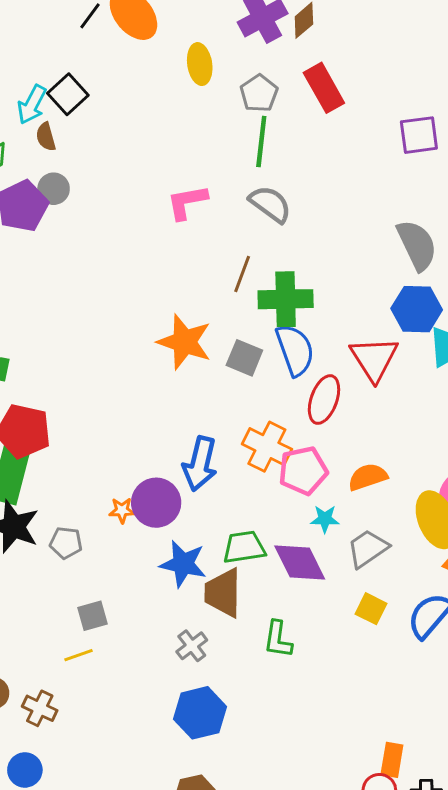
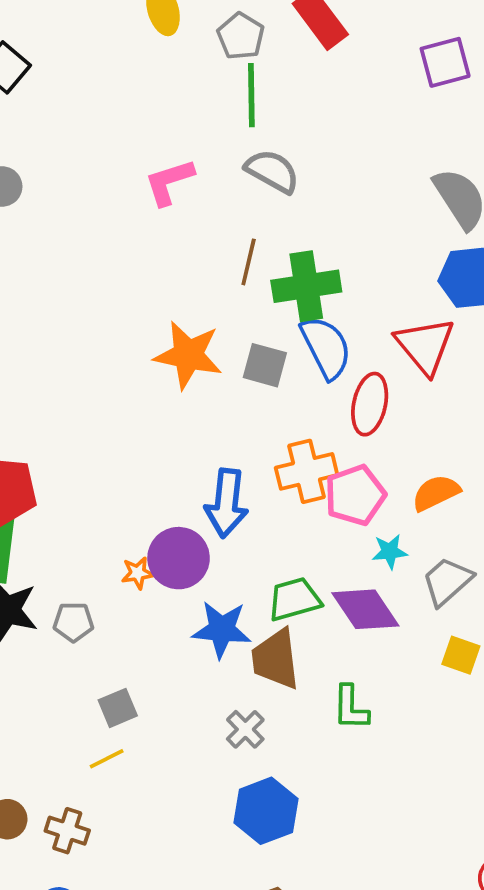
orange cross: (267, 447) -> (307, 471), turned -33

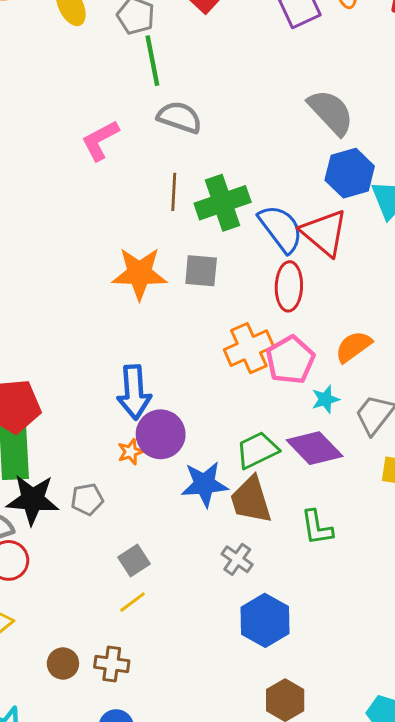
blue semicircle: (326, 347) -> (281, 228), moved
blue arrow: (226, 503) -> (134, 392), moved

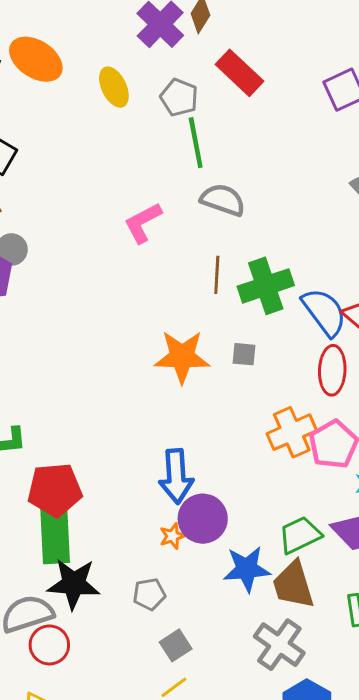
gray square: (201, 271) -> (244, 354), size x0.7
gray pentagon: (87, 499) -> (149, 594), moved
gray cross: (237, 559) -> (279, 645), size x1.6

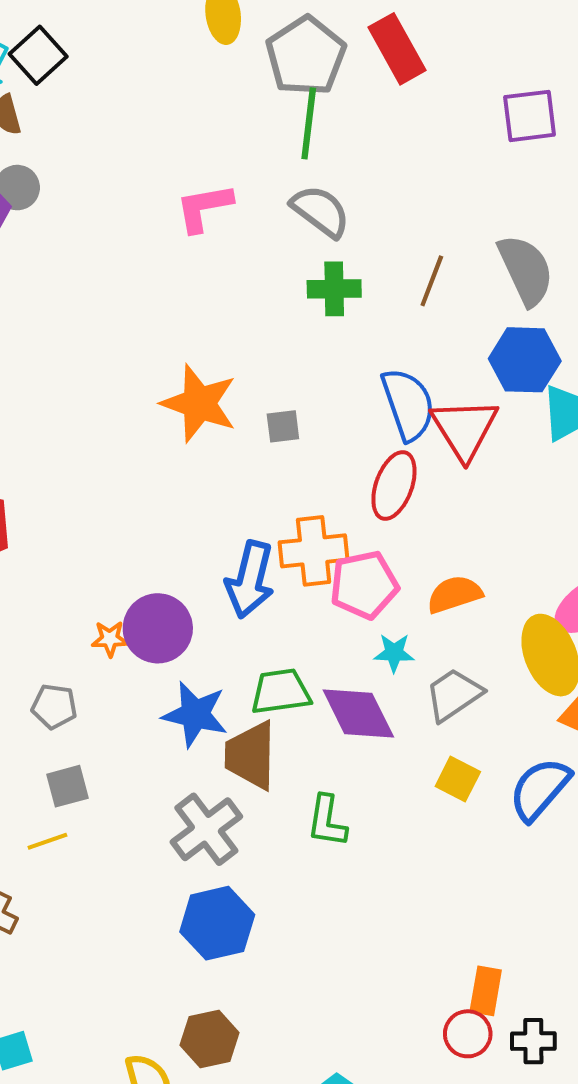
gray pentagon: (179, 97) -> (306, 56), size x1.5
brown line: (217, 275) -> (432, 281), moved
green cross: (266, 286) -> (334, 289), moved, size x0.7
gray square: (244, 354) -> (283, 426), turned -30
blue arrow: (176, 476) -> (250, 580), moved

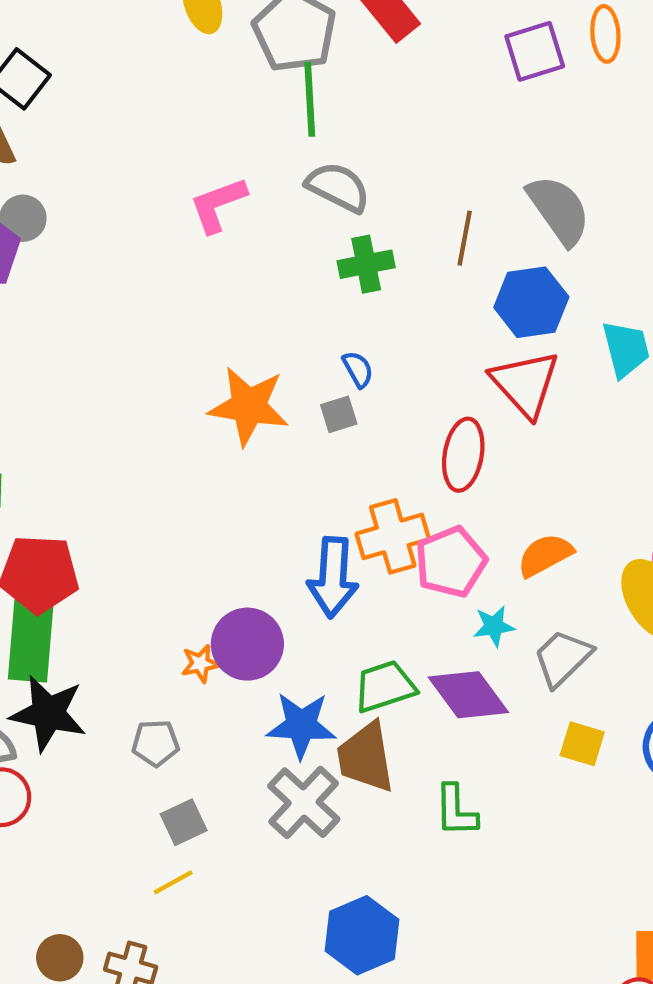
blue hexagon: (525, 360) -> (531, 302), moved
blue semicircle: (408, 404) -> (358, 369), moved, size x0.5
gray cross: (206, 829) -> (304, 803), moved

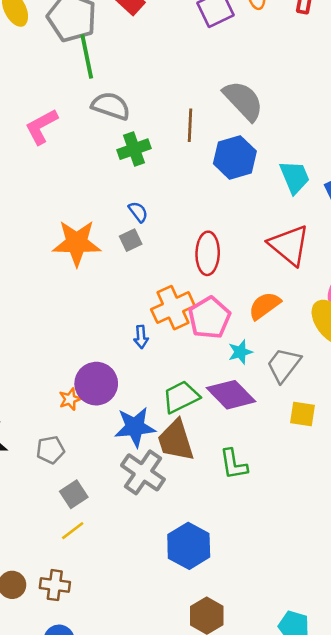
red triangle: (525, 384) -> (289, 245), moved
blue arrow: (333, 577) -> (141, 337), size x0.5

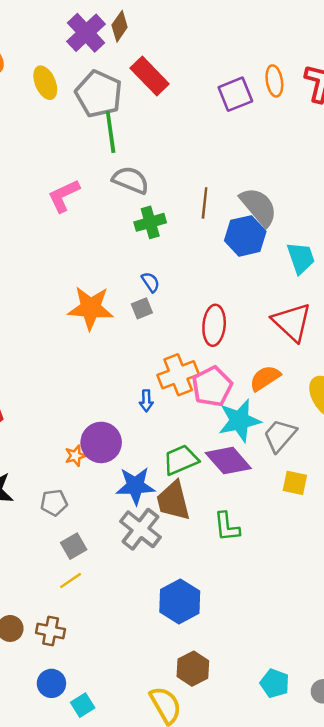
gray semicircle: (243, 101) -> (259, 207), moved
cyan star: (240, 352) -> (239, 421), size x1.8

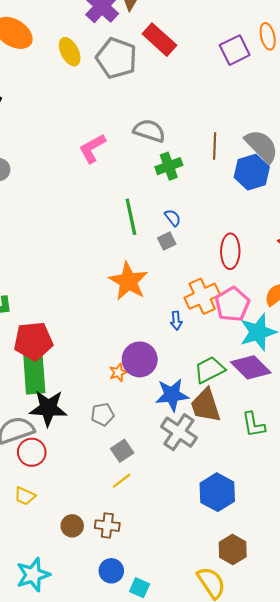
green line: (111, 132) -> (131, 217), moved
orange star: (91, 308) -> (128, 281), moved, turned 30
cyan square: (83, 705) -> (140, 588), turned -30

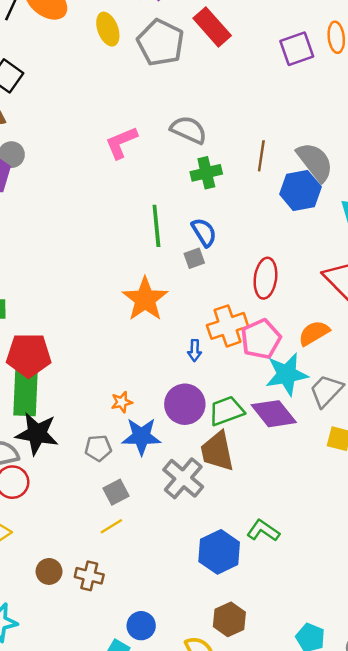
blue semicircle: (173, 218) -> (204, 232), size x1.4
purple circle: (140, 359) -> (185, 404), moved
blue star: (172, 395) -> (141, 436), moved
green L-shape: (253, 425) -> (263, 531), moved, turned 128
blue circle: (111, 571) -> (141, 626), moved

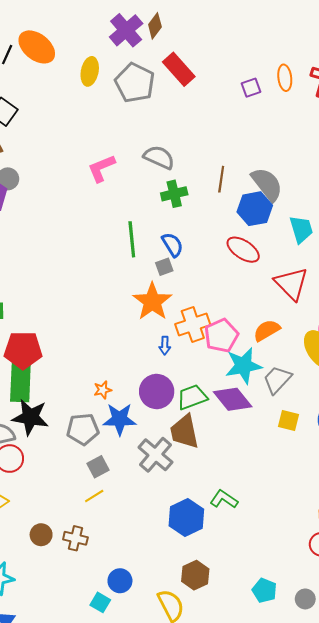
yellow ellipse: (108, 29) -> (90, 71), turned 32
purple square: (297, 49) -> (251, 88), size x0.7
red ellipse: (265, 278) -> (243, 250), moved, turned -64
orange star: (145, 299) -> (152, 302), moved
gray pentagon: (98, 448) -> (83, 429), size x1.4

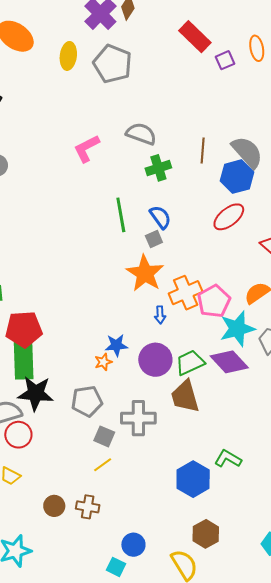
red rectangle: (179, 69) -> (195, 37), moved
red ellipse: (243, 250) -> (229, 217), turned -68
blue star: (120, 419) -> (116, 345), moved, size x0.7
gray cross: (155, 455) -> (138, 418), moved, turned -36
gray square: (98, 467) -> (104, 436), turned -35

